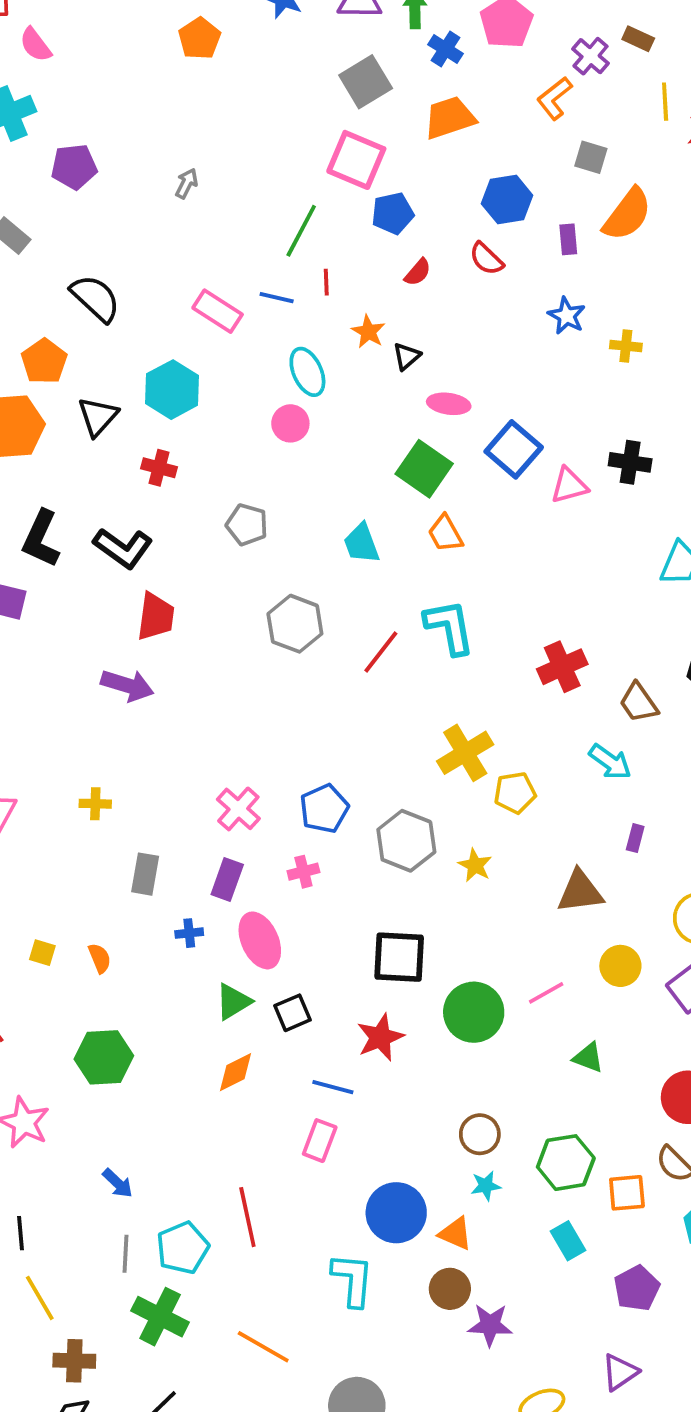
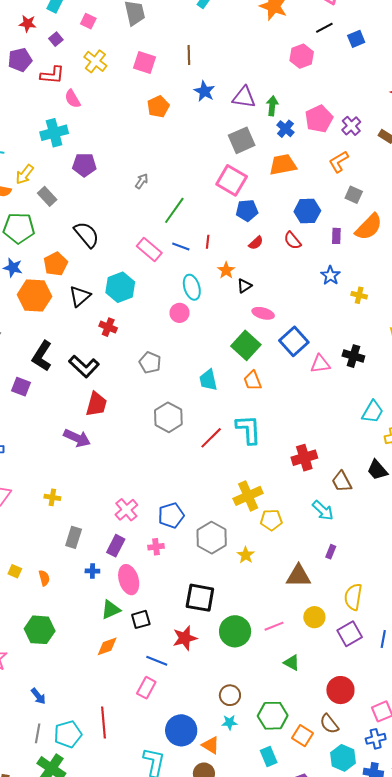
purple cross: (591, 56) -> (351, 126), moved
green line: (301, 231) -> (174, 210), moved
orange square: (627, 1193) -> (302, 736), turned 30

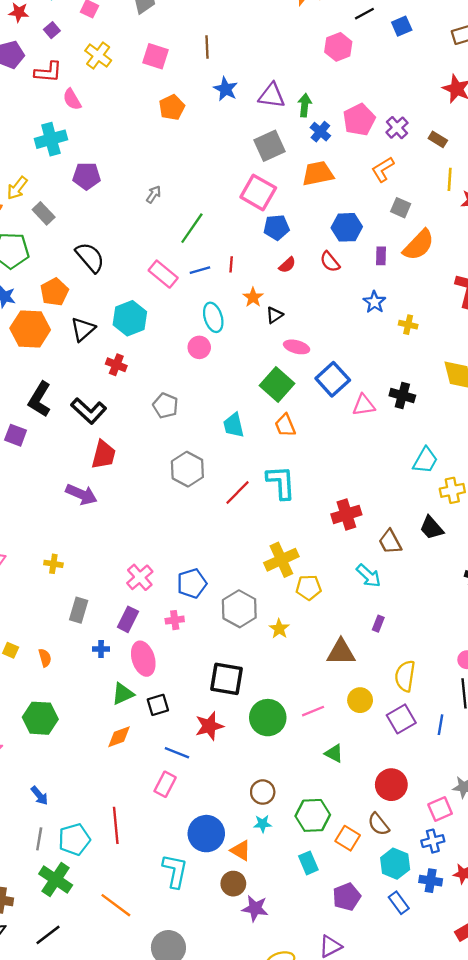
blue line: (181, 247) -> (200, 270), turned -36

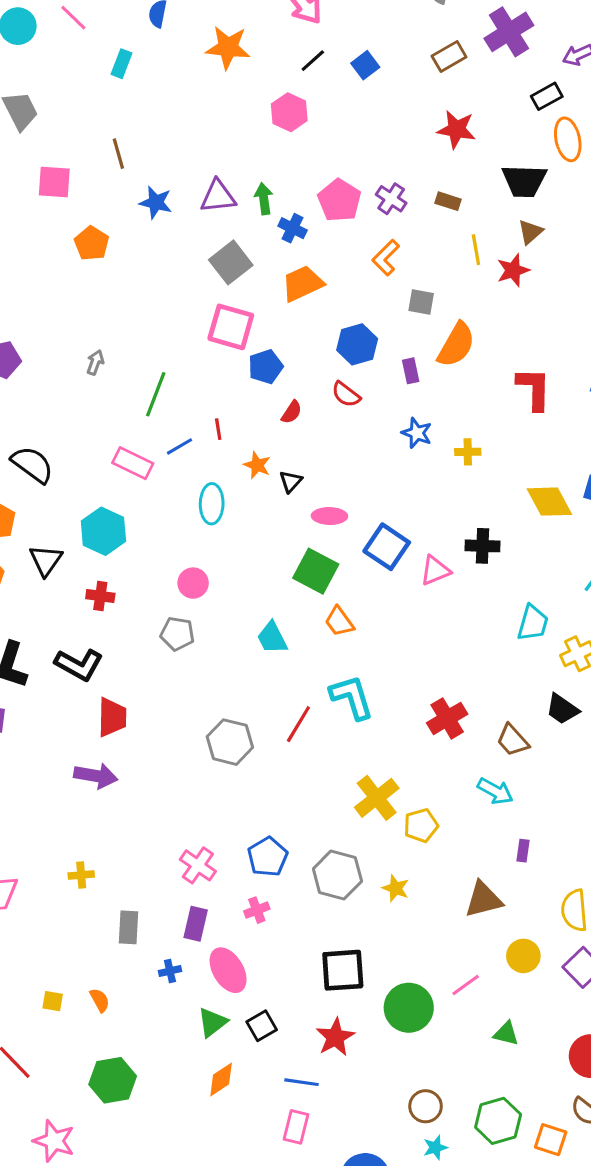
cyan ellipse: (213, 317) -> (212, 504), turned 32
pink circle: (199, 347) -> (193, 583), moved
gray hexagon: (187, 469) -> (230, 742), moved

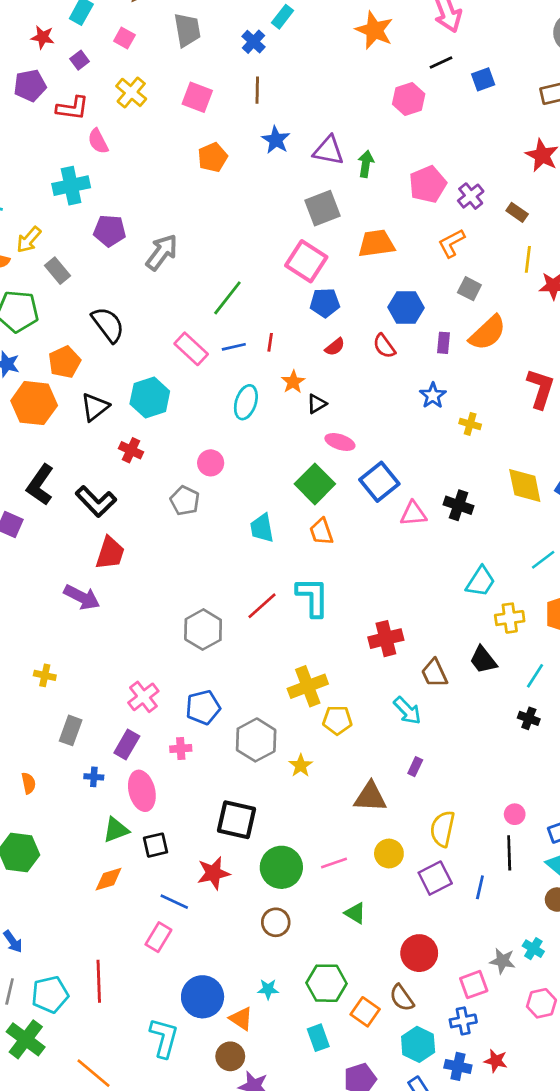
blue cross: (293, 228) -> (254, 42), moved
gray arrow: (95, 362) -> (162, 252), moved, size x1.8
gray hexagon: (230, 742) -> (203, 630), moved
brown circle: (426, 1106) -> (276, 922), moved

